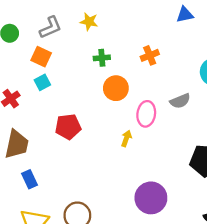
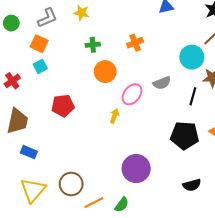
pink ellipse: (146, 114) -> (132, 94), turned 30
blue rectangle: (29, 179) -> (29, 152), turned -42

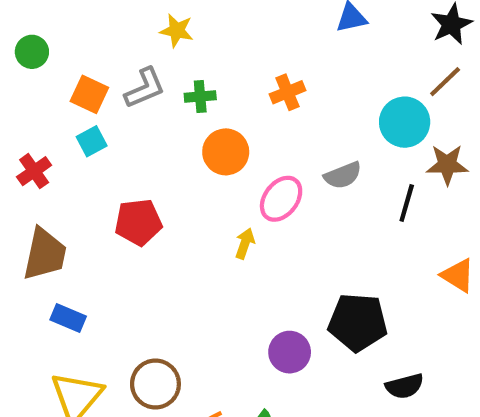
gray L-shape: (47, 18) -> (145, 88), moved
black pentagon: (185, 136) -> (358, 322), moved
purple circle: (136, 169) -> (290, 352), size x0.7

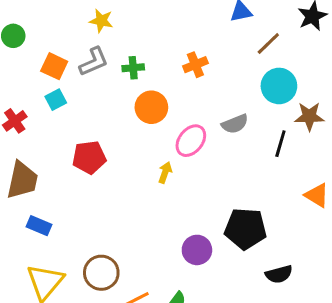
yellow star: (177, 31) -> (101, 21), moved
brown line: (445, 82) -> (268, 43), moved

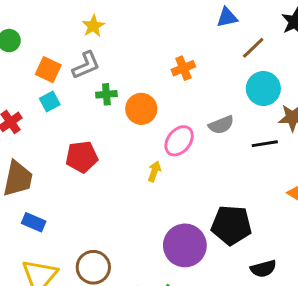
yellow star: (101, 21) -> (93, 26), turned 30
green cross: (133, 68) -> (106, 94), moved
black line: (280, 144) -> (265, 144), turned 65
purple circle: (197, 250) -> (185, 245), size x1.5

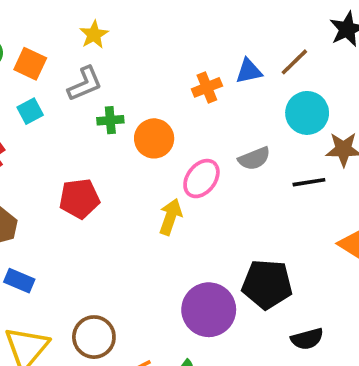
blue triangle: (227, 17) -> (249, 71), moved
orange square: (48, 70) -> (30, 64), moved
cyan square: (50, 102) -> (30, 111), moved
yellow arrow: (154, 171) -> (170, 217), size x1.4

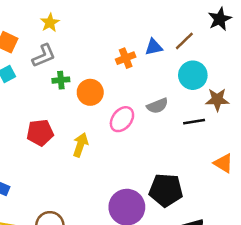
yellow arrow: (170, 217) -> (80, 145), moved

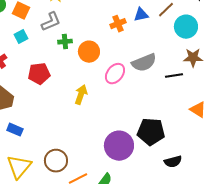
cyan circle: (193, 75) -> (186, 27), moved
gray semicircle: (157, 106) -> (144, 63), size x1.4
red pentagon: (40, 133) -> (39, 74), moved

